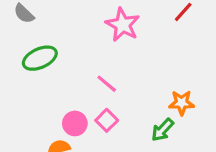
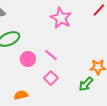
pink circle: (75, 123) -> (28, 59), moved

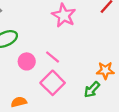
pink square: (51, 78) -> (53, 83), size x1.5

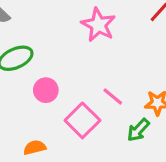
pink line: (53, 57) -> (113, 97), moved

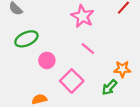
pink line: (113, 97) -> (88, 49), moved

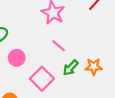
green arrow: (109, 87) -> (71, 68), moved

